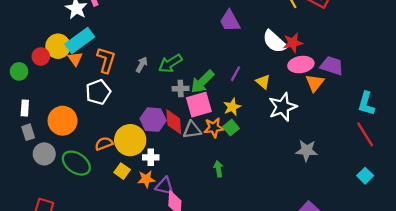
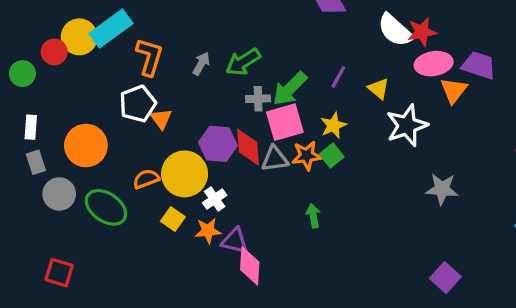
orange triangle: (75, 59) -> (161, 119), moved
white cross: (151, 157) -> (215, 199), turned -35

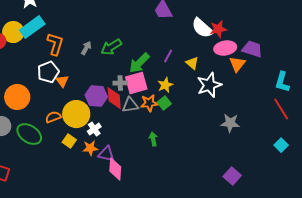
gray cross: (258, 99) -> (120, 83), moved

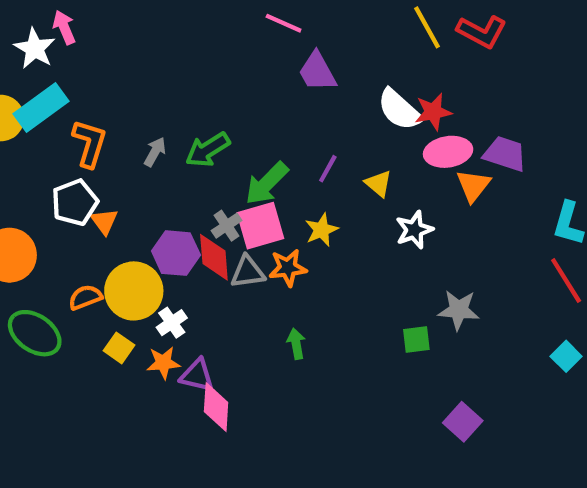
gray cross: (120, 83) -> (227, 226), turned -32
white star: (209, 85) -> (414, 230), size x0.7
green square: (164, 103) -> (416, 339), moved, turned 32

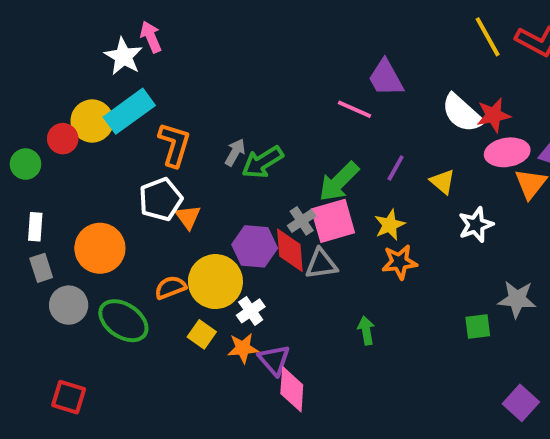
pink line: (284, 23) -> (354, 109), moved
green arrow: (208, 150) -> (262, 162), moved
orange star: (288, 268) -> (399, 262), moved
purple triangle: (197, 375) -> (274, 360), turned 36

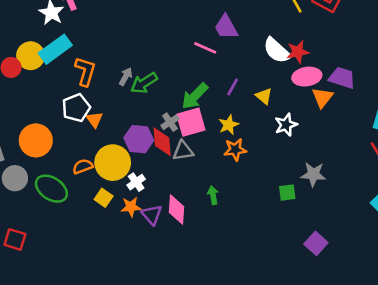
pink diamond: (292, 389) -> (177, 209), moved

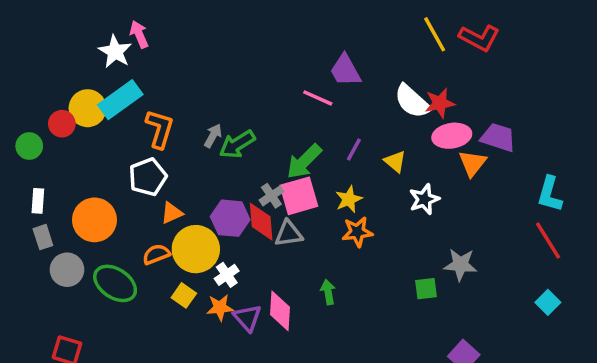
orange triangle: (94, 120) -> (172, 213), moved, turned 42

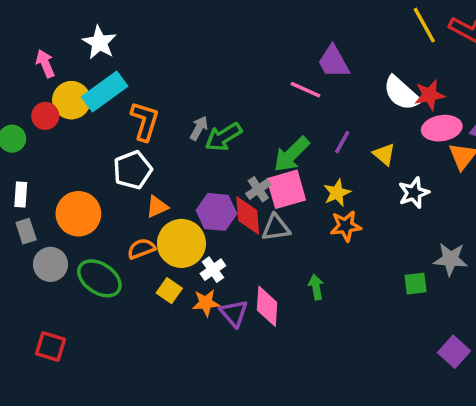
pink arrow: (139, 34) -> (45, 64), moved

